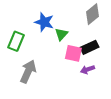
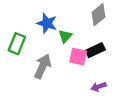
purple arrow: (88, 69) -> (99, 87), moved
gray arrow: (28, 71) -> (43, 66), moved

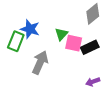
blue star: (47, 23) -> (30, 29), moved
pink square: (78, 57) -> (74, 43), moved

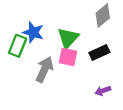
green triangle: (61, 34) -> (68, 38), size x1.5
pink square: (74, 43) -> (68, 57), moved

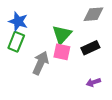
gray diamond: (103, 16) -> (93, 14), turned 35
blue star: (33, 32) -> (18, 21), moved

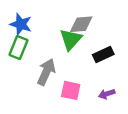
gray diamond: (93, 14) -> (81, 24), moved
pink square: (62, 52) -> (71, 90), moved

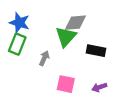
black rectangle: (103, 54) -> (96, 51), turned 36
gray arrow: (46, 72) -> (44, 58), moved, size x0.6

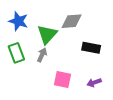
green triangle: (66, 37) -> (47, 34), moved
green rectangle: (17, 44) -> (16, 53), moved, turned -42

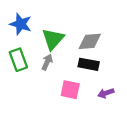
gray diamond: (72, 21) -> (90, 41), moved
black rectangle: (91, 48) -> (89, 64), moved

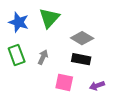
green triangle: (53, 39) -> (49, 18), moved
gray diamond: (90, 41) -> (82, 38), turned 35

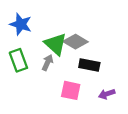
green triangle: (49, 18) -> (56, 44), moved, turned -30
gray diamond: (82, 38) -> (75, 42), moved

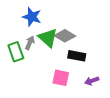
blue star: (21, 24) -> (32, 17), moved
gray arrow: (47, 63) -> (30, 43), moved

